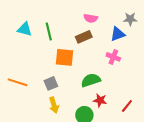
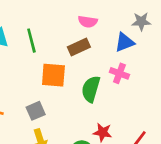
green semicircle: (91, 80) -> (91, 89), moved, turned -54

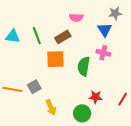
blue triangle: (125, 42) -> (105, 30), turned -35
brown rectangle: (79, 47) -> (63, 37), moved
gray square: (36, 111) -> (34, 87), moved

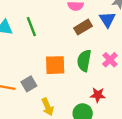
brown rectangle: (63, 37) -> (83, 27), moved
pink cross: (103, 53) -> (110, 60), moved, turned 32
orange square: (55, 59) -> (55, 65), moved

